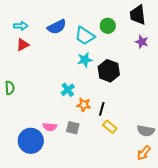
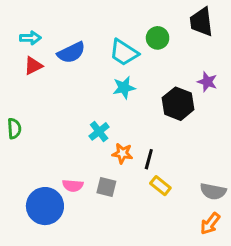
blue semicircle: (57, 27) -> (71, 53), moved
purple star: (142, 42) -> (207, 82), moved
black hexagon: (109, 71) -> (178, 104), moved

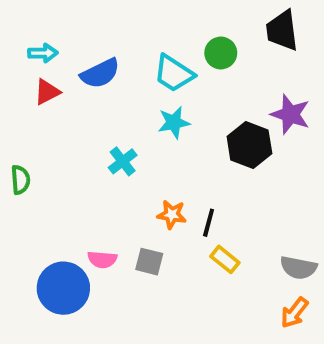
purple star: (207, 82) -> (290, 114), size x1.4
cyan cross: (99, 131) -> (123, 161), moved

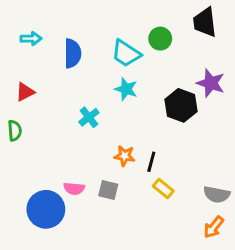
blue semicircle: (100, 73) -> (73, 53), turned -64
red triangle: (47, 92) -> (25, 92), moved
cyan star: (174, 123) -> (126, 89), turned 30

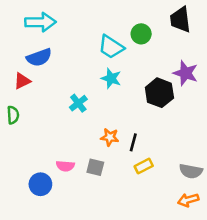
cyan arrow: (31, 39) -> (40, 22), moved, size x1.6
blue semicircle: (73, 53) -> (39, 57), moved, turned 70
yellow rectangle: (163, 189) -> (144, 166), turned -66
blue circle: (46, 209) -> (40, 184), size x0.7
orange arrow: (214, 227) -> (188, 200), turned 36

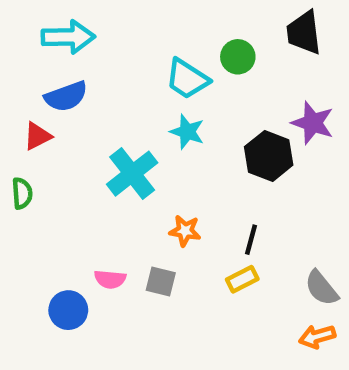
cyan cross: (78, 103) -> (132, 174), size x1.6
black line: (133, 142) -> (251, 240), moved
gray semicircle: (191, 171) -> (322, 288), turned 40

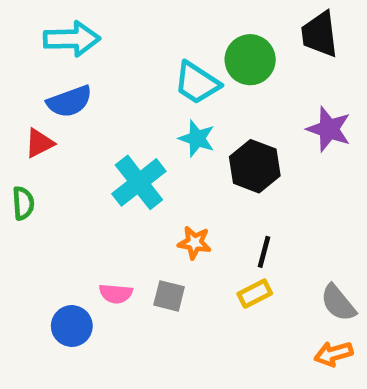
green circle: (238, 57) -> (250, 60), size x1.4
black hexagon: (269, 156) -> (255, 166), moved

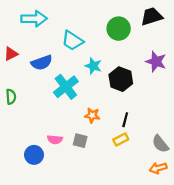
black trapezoid: (320, 34) -> (152, 16), turned 80
cyan trapezoid: (197, 83) -> (72, 41), moved
blue semicircle: (69, 101) -> (42, 63), moved
red triangle: (39, 143) -> (11, 54), moved

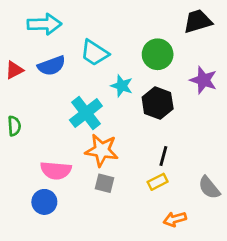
green circle: (119, 29) -> (158, 54), moved
blue semicircle: (42, 63) -> (52, 66), moved
orange star: (92, 115) -> (102, 150), moved, size x1.6
pink semicircle: (55, 140) -> (56, 170), moved, size x1.5
orange arrow: (158, 168) -> (175, 219), moved

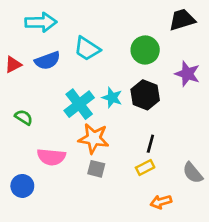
cyan star: (122, 86) -> (112, 98), moved
green semicircle: (14, 126) -> (24, 117), moved, turned -54
blue circle: (44, 202) -> (22, 186), moved

